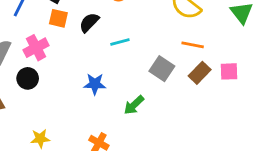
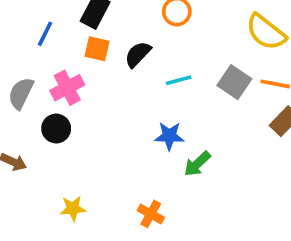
gray square: (162, 69) -> (234, 82), moved
blue star: (95, 84) -> (169, 136), moved

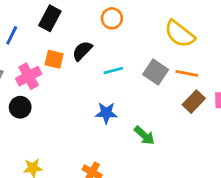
orange square: (97, 49) -> (54, 59), moved
green arrow: (197, 164) -> (144, 135), moved, turned -95

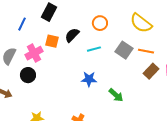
orange circle: (112, 18) -> (100, 23), moved

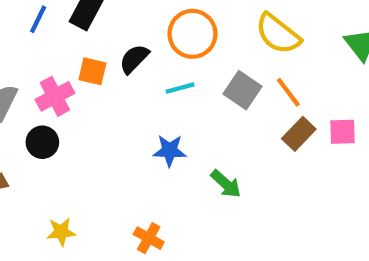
orange circle: (100, 23) -> (192, 34), size x1.5
blue line: (22, 24) -> (38, 19), moved
orange line: (146, 51) -> (288, 92), turned 42

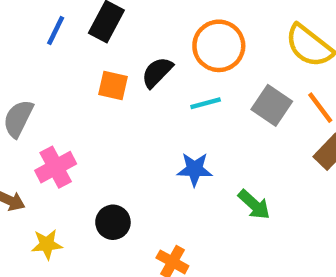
pink cross: (55, 96) -> (56, 167), moved
black circle: (42, 142) -> (113, 222), moved
yellow star: (61, 232) -> (47, 244), moved

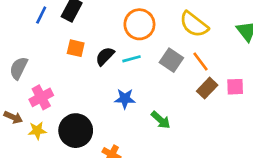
black semicircle: (157, 72) -> (105, 56), moved
black circle: (113, 222) -> (76, 131), size x1.6
yellow star: (47, 244) -> (37, 131), moved

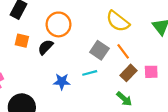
orange circle: (139, 24) -> (58, 24), moved
cyan line: (131, 59) -> (90, 73), moved
green arrow: (161, 120) -> (124, 99), moved

